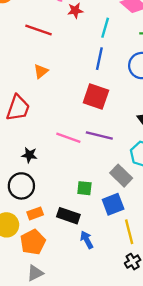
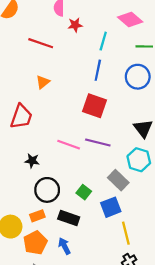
black circle: (21, 186) -> (47, 190), moved
green square: (84, 188) -> (84, 192), turned 32
blue arrow: (87, 240) -> (64, 246), moved

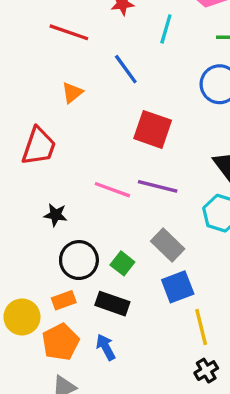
blue line: (98, 70) -> (126, 69), moved, turned -48
gray rectangle: (118, 180) -> (168, 245), moved
green square: (84, 192) -> (122, 263), moved

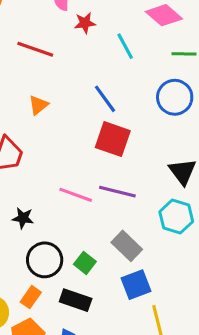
cyan line: (166, 29) -> (125, 46), turned -44
blue line: (126, 69) -> (105, 99), moved
orange rectangle: (64, 300) -> (31, 297), turned -35

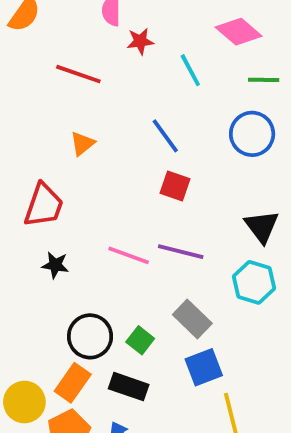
red square: (113, 139) -> (175, 186), size x0.7
black star: (23, 218) -> (55, 265), moved
orange rectangle: (31, 297) -> (73, 383), size x1.4

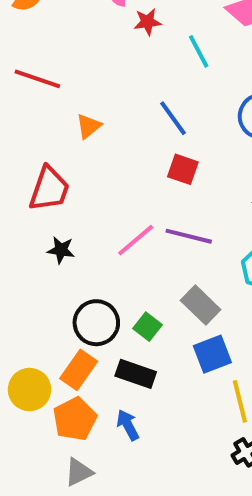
red line: (78, 74) -> (37, 79), moved
pink line: (129, 255) -> (136, 240), turned -60

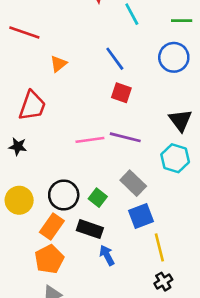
pink line: (136, 240) -> (90, 140), turned 32
black star: (61, 250) -> (18, 146), moved
yellow circle: (29, 390) -> (19, 200), moved
blue arrow: (128, 425) -> (107, 255), moved

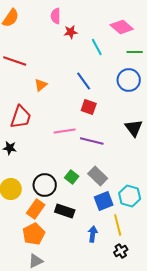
pink line: (90, 140) -> (65, 131), moved
cyan hexagon: (175, 158) -> (130, 196), moved
green square: (98, 198) -> (72, 177), moved
blue arrow: (107, 255) -> (93, 234), moved, turned 35

